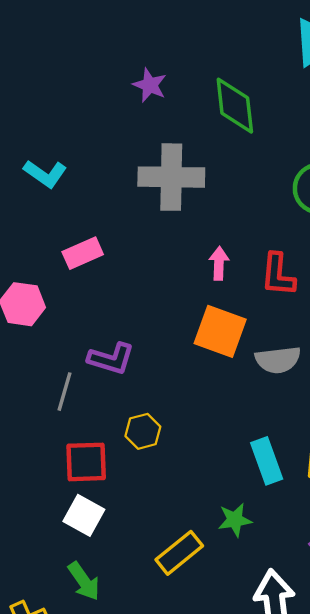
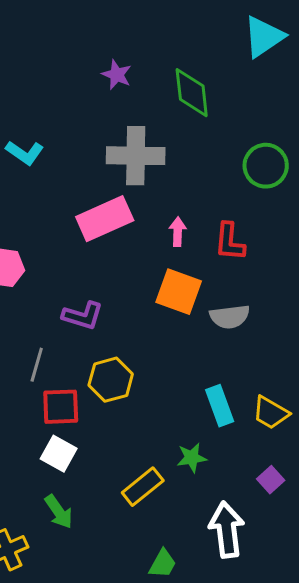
pink rectangle: (83, 253) -> (105, 219), moved, size x1.6
gray line: (65, 392) -> (37, 365), moved
yellow hexagon: (143, 431) -> (111, 380), size x1.4

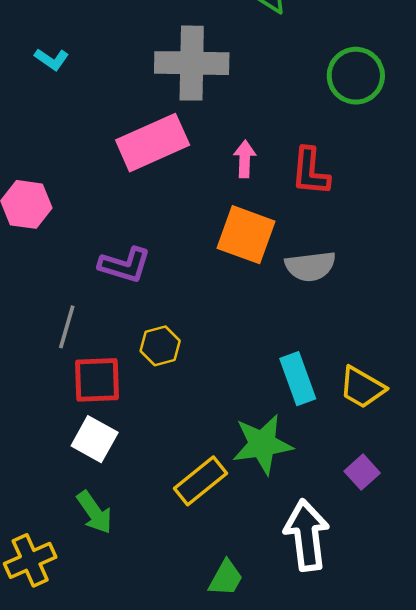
cyan L-shape: (25, 153) -> (52, 59), size x0.7
yellow hexagon: (111, 380) -> (160, 346), size x0.7
green star: (192, 458) -> (262, 444), size x1.6

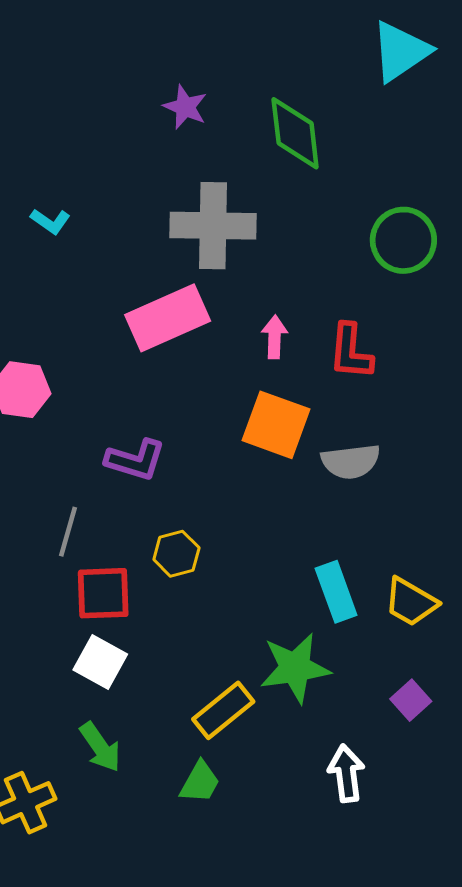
white arrow: (307, 535) -> (346, 773), size x0.7
green trapezoid: (226, 578) -> (200, 782), moved

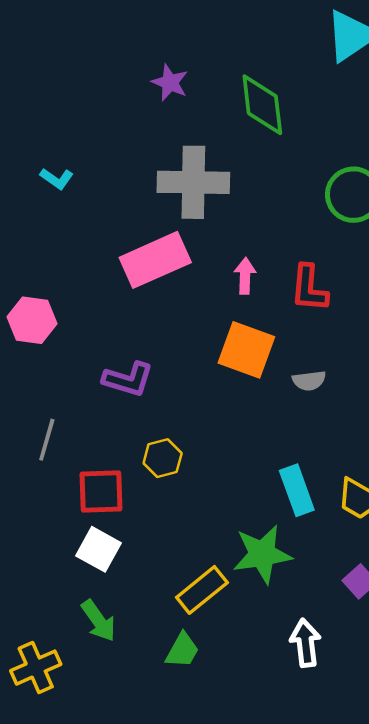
gray semicircle: (351, 461) -> (309, 381), size x0.7
gray line: (68, 532) -> (47, 440), moved

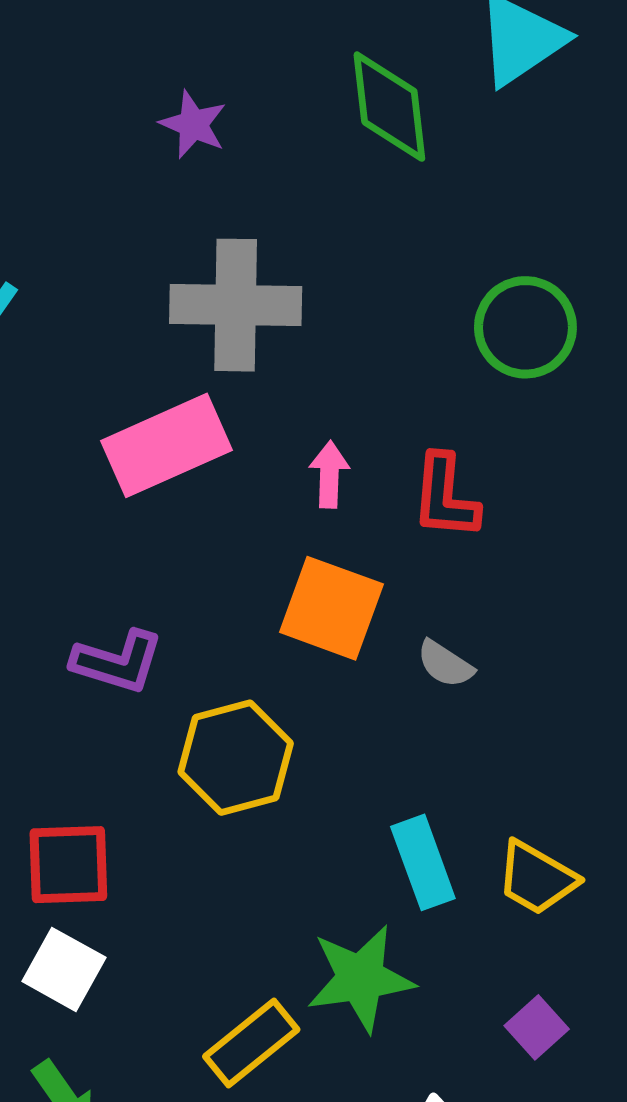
green diamond: (262, 105) -> (389, 107), moved
gray semicircle: (309, 381) -> (445, 664), turned 40
yellow hexagon: (163, 458) -> (236, 758), moved, size x1.6

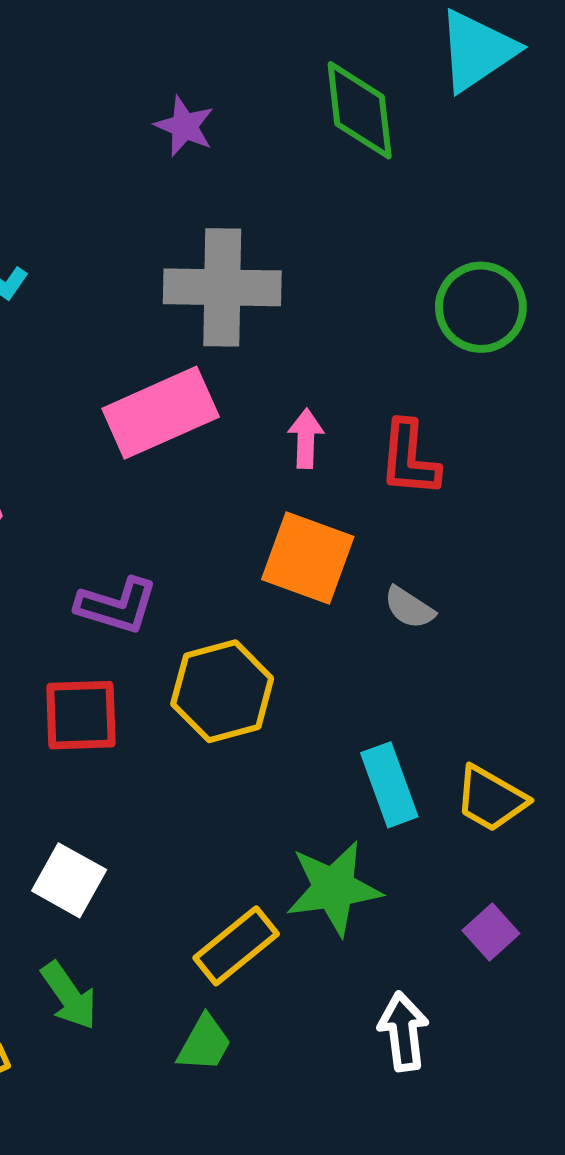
red square: (68, 865) -> (81, 715), moved

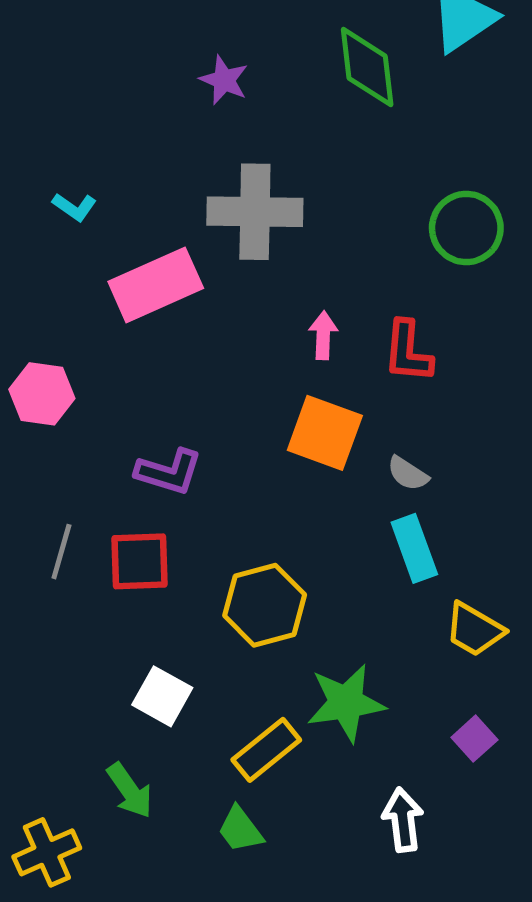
pink rectangle: (161, 413) -> (156, 285), moved
yellow hexagon: (222, 691) -> (265, 605), moved
cyan rectangle: (389, 785) -> (414, 548), moved
white square: (69, 880) -> (162, 696), moved
green trapezoid: (204, 1043) -> (240, 830), turned 114

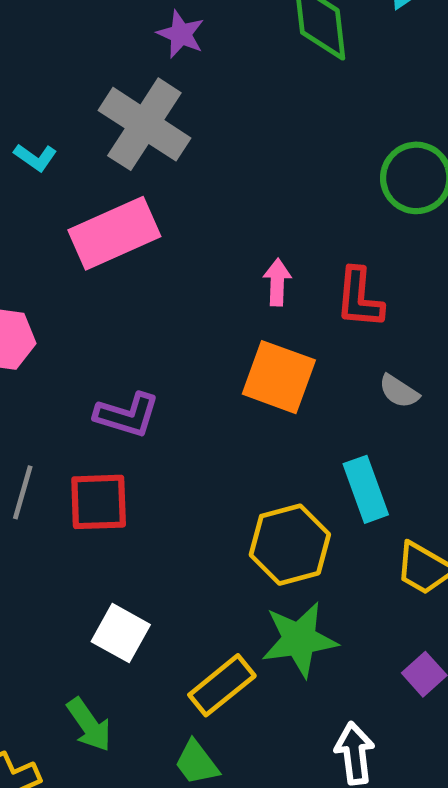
gray cross: (255, 212) -> (144, 124), moved, turned 32
gray semicircle: (408, 474) -> (399, 391), moved
yellow hexagon: (265, 605) -> (290, 545), moved

